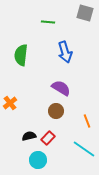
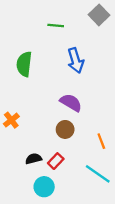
gray square: (85, 13) -> (99, 15), turned 30

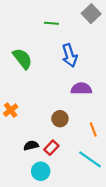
green semicircle: (24, 64) -> (22, 59), turned 135
purple semicircle: (71, 103) -> (81, 89), moved, turned -30

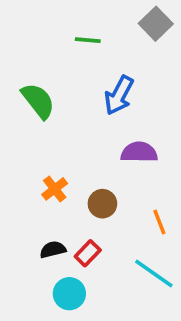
blue arrow: (70, 55) -> (119, 95), turned 45
orange cross: (11, 110) -> (55, 189), moved

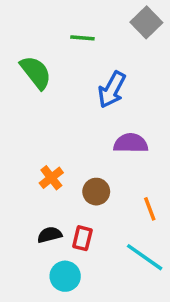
green semicircle: (38, 101) -> (36, 72), moved
red rectangle: (88, 253) -> (82, 238), turned -30

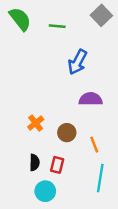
green semicircle: (36, 72) -> (20, 19), moved
orange line: (150, 209) -> (94, 145), moved
black semicircle: (50, 235) -> (34, 163), turned 105
cyan line: (145, 257) -> (100, 178), turned 64

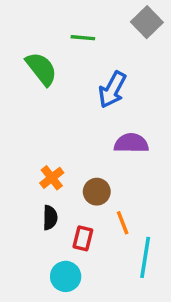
green semicircle: (20, 19) -> (41, 69), moved
orange line: (94, 145) -> (123, 223), moved
black semicircle: (34, 163) -> (50, 218), moved

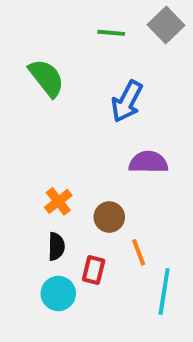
green line: (83, 38) -> (111, 33), moved
cyan circle: (66, 276) -> (58, 293), moved

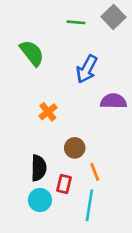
purple semicircle: (148, 162) -> (113, 101), moved
orange cross: (58, 201) -> (48, 112), moved
black semicircle: (56, 246) -> (39, 168), size x1.4
cyan line: (164, 292) -> (89, 205), moved

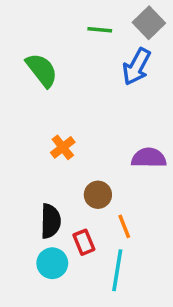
blue arrow: (87, 69) -> (137, 67), moved
purple semicircle: (113, 101) -> (149, 158), moved
red rectangle: (64, 184) -> (84, 242), turned -36

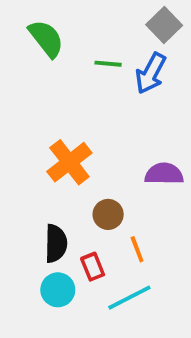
green line: (100, 30) -> (108, 64), moved
green semicircle: (42, 70) -> (46, 39), moved
orange cross: (63, 147) -> (69, 162), size x1.6
cyan line: (117, 270) -> (129, 298), turned 54

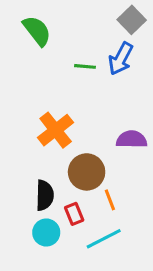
green line: (108, 64) -> (85, 66), moved
brown circle: (108, 214) -> (87, 172), size x1.5

